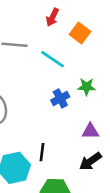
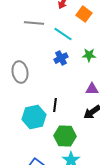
blue cross: (60, 98) -> (61, 58), moved

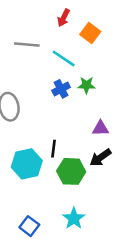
green star: (89, 55) -> (86, 85), moved
green hexagon: (65, 136) -> (71, 171), moved

